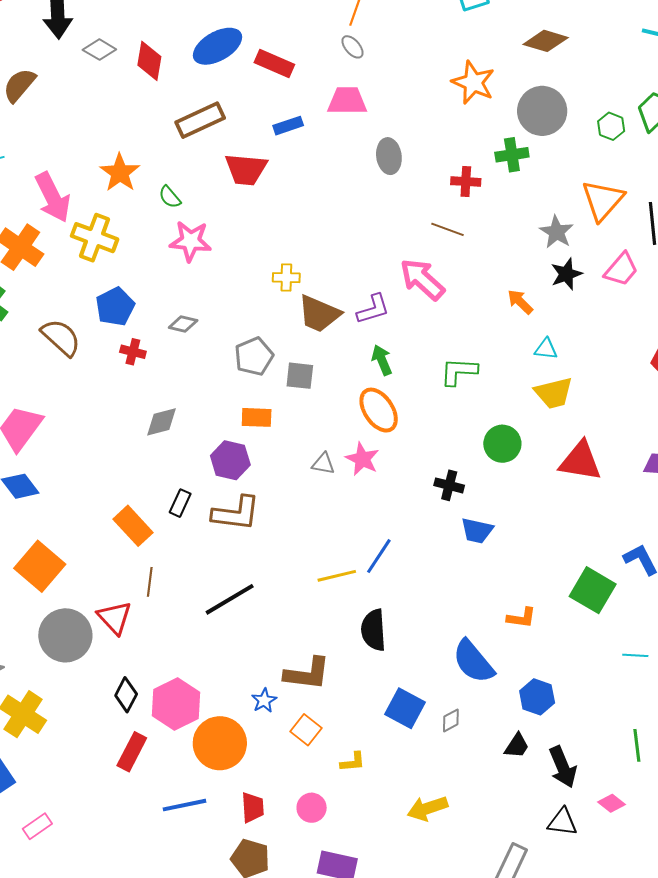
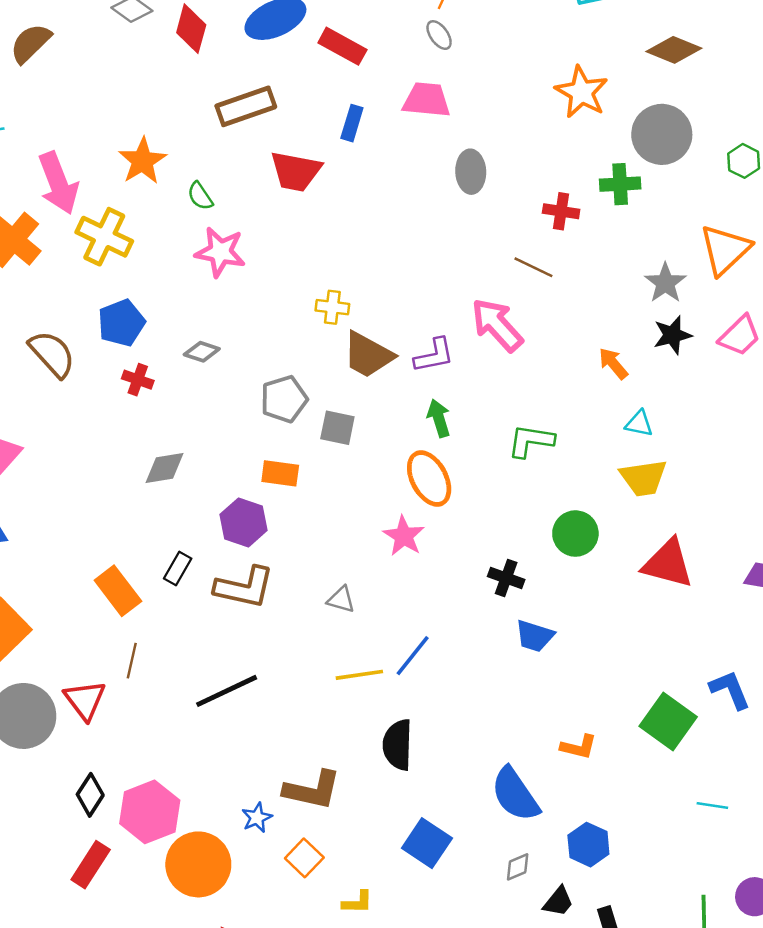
blue rectangle: (288, 126) -> (352, 123), turned -60
gray triangle: (323, 464) -> (341, 600), moved
gray diamond: (451, 720) -> (518, 867), moved

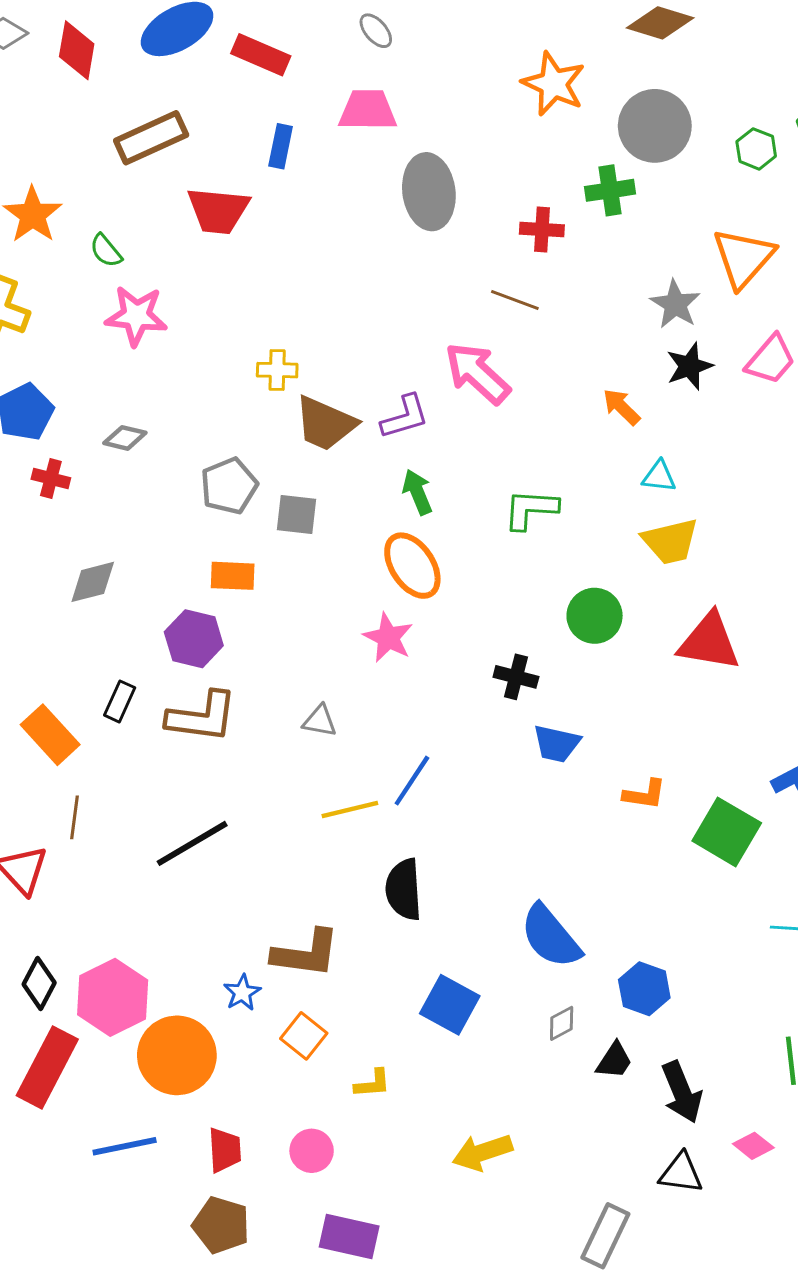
gray ellipse: (471, 172) -> (429, 192), size x1.4
orange L-shape: (579, 747) -> (645, 794), moved
red rectangle: (91, 865) -> (47, 1067), size x1.4

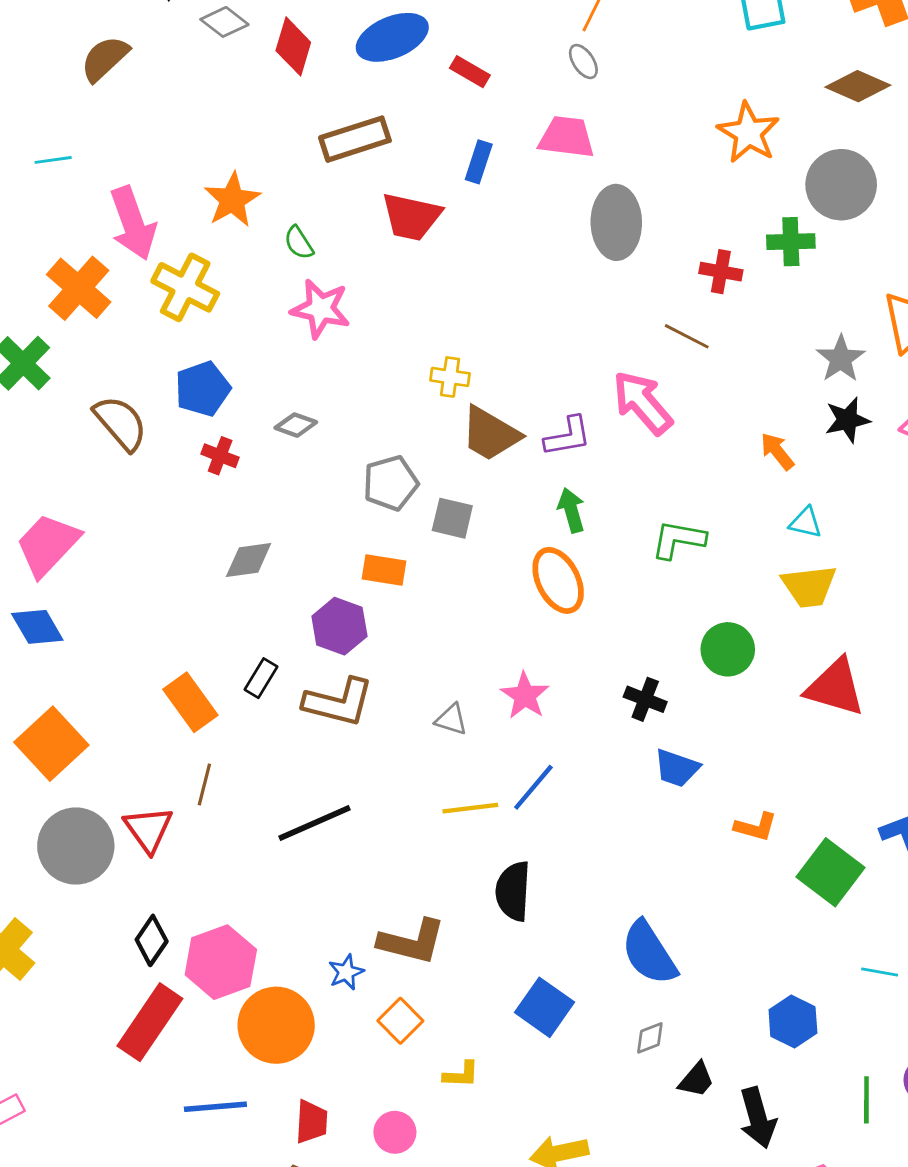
red rectangle: (261, 55) -> (470, 72), size x0.7
pink star: (388, 638) -> (525, 696), moved
blue hexagon: (644, 989) -> (793, 1021), moved

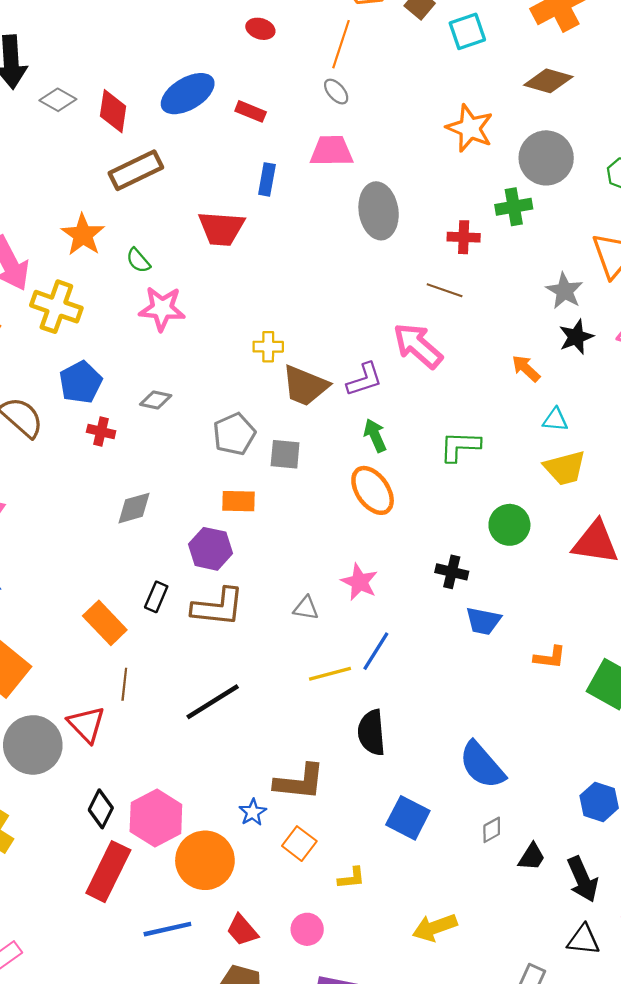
brown rectangle: (355, 139) -> (136, 170), moved
red trapezoid: (311, 1122) -> (242, 930), turned 144

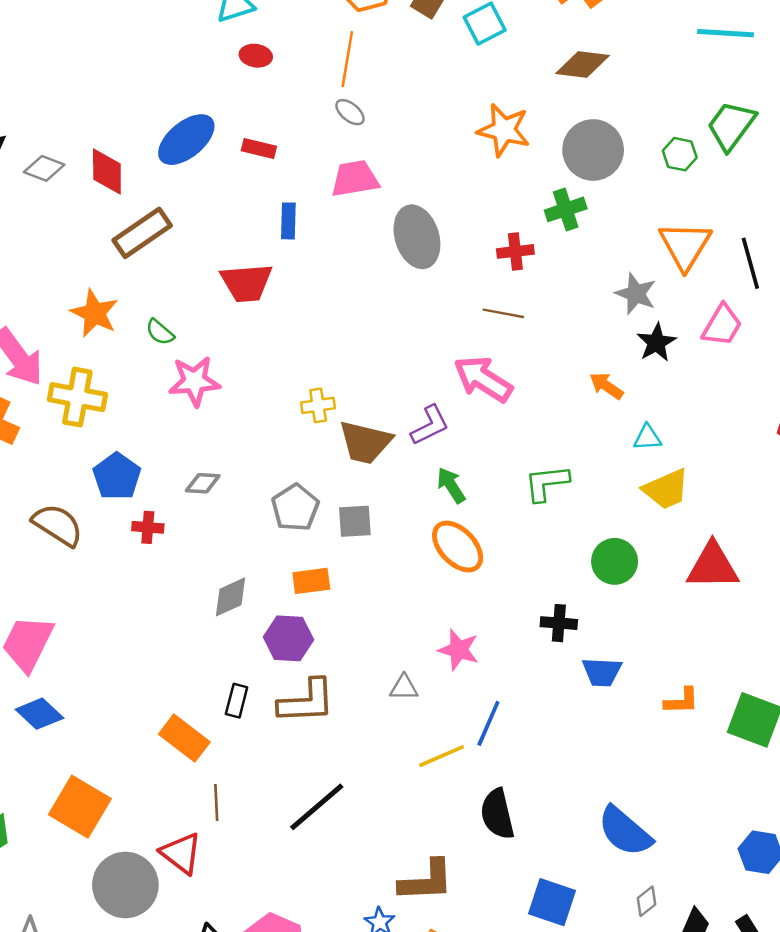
gray diamond: (134, 508) -> (230, 597), moved

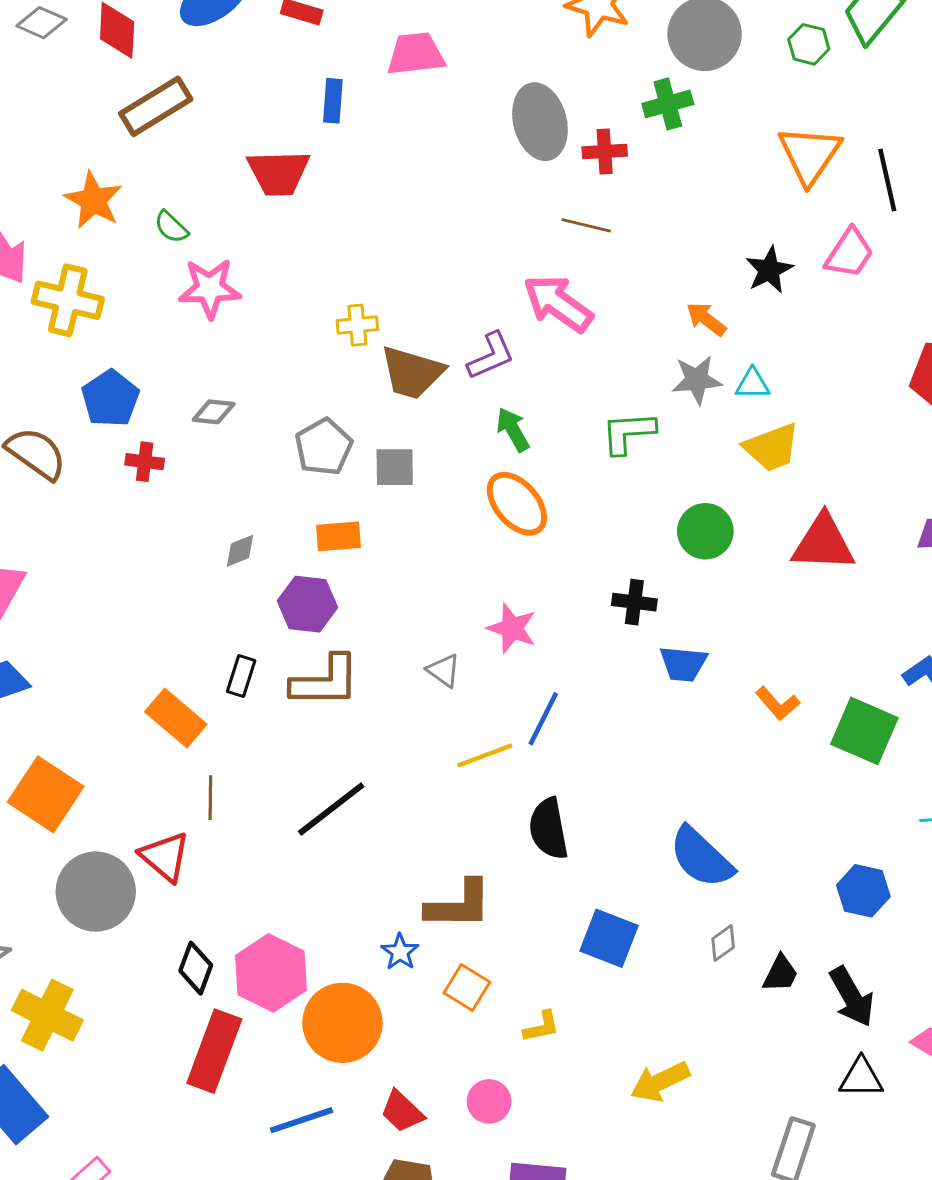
gray ellipse: (417, 237) -> (540, 122), moved
gray star: (636, 294) -> (697, 380), moved, turned -30
gray diamond: (230, 597) -> (240, 551), size x0.7
gray triangle: (404, 688) -> (444, 671), turned 32
orange L-shape: (682, 701) -> (778, 704), turned 48

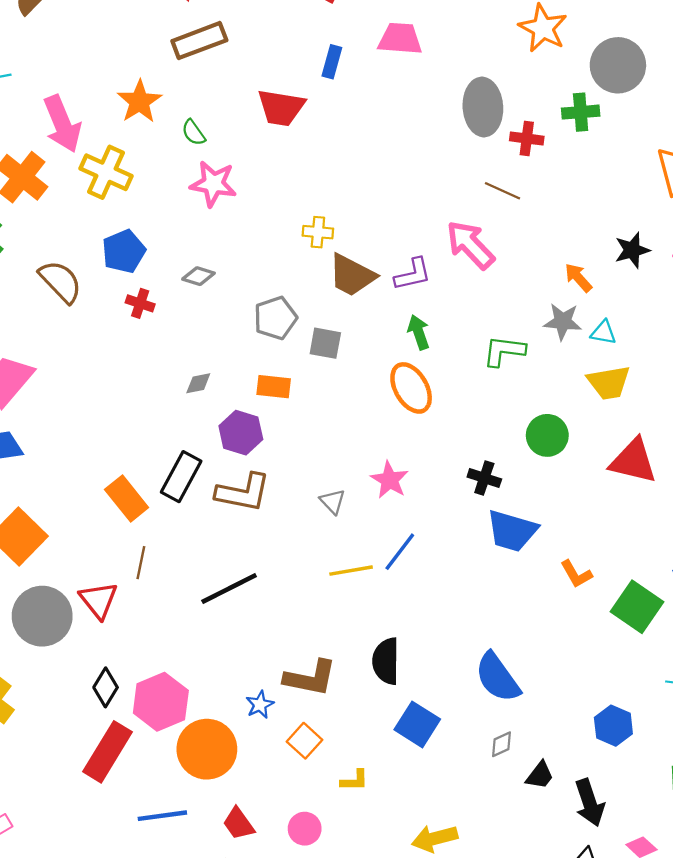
blue trapezoid: (683, 664) -> (512, 531), size x1.4
black rectangle: (241, 676) -> (181, 477), size x1.6
black semicircle: (549, 829) -> (386, 661), moved

